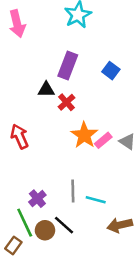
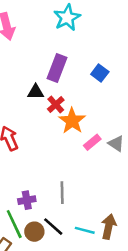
orange star: (84, 135) -> (72, 121), moved
purple cross: (37, 199) -> (27, 200), turned 30
cyan line: (96, 200) -> (85, 230), moved
brown arrow: (120, 225) -> (109, 227), turned 115

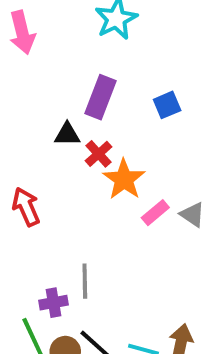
blue square: (100, 73) -> (167, 105), turned 30
gray line: (62, 193) -> (85, 281), moved

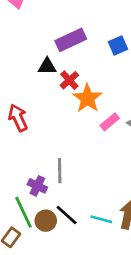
purple rectangle: (100, 97) -> (71, 40), turned 44
purple cross: (53, 303) -> (37, 186), turned 36

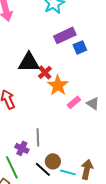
purple rectangle: (71, 40) -> (65, 35), moved
black triangle: (47, 66) -> (29, 62), size x1.6
brown circle: (46, 221) -> (53, 161), moved

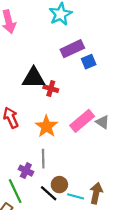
red cross: (45, 72) -> (51, 89), turned -32
orange star: (58, 85) -> (46, 126), moved
pink rectangle: (74, 102) -> (82, 121), size x1.6

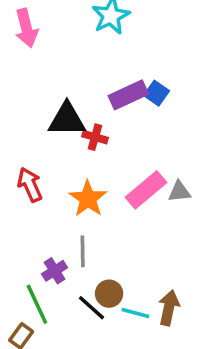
purple rectangle: (72, 49) -> (128, 95), moved
blue square: (89, 62) -> (157, 93), turned -32
gray triangle: (103, 122) -> (179, 192), turned -40
purple cross: (26, 171) -> (55, 271), turned 32

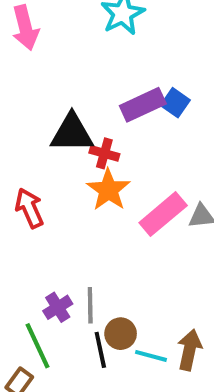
orange star: (88, 199) -> (108, 190), moved
gray line: (83, 251) -> (90, 305), moved
black line: (91, 308) -> (100, 350), turned 36

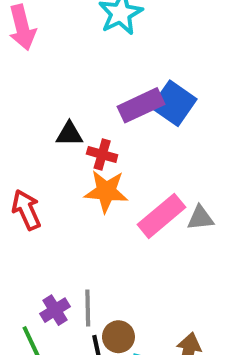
blue square: (175, 103) -> (174, 103), size x1.5
black triangle: (72, 133) -> (69, 134), size x0.6
orange star: (108, 190) -> (106, 191), turned -30

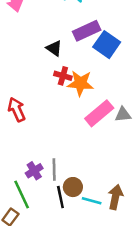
purple rectangle: (141, 105) -> (87, 31), moved
black triangle: (69, 134) -> (54, 48), moved, turned 35
orange star: (106, 191) -> (80, 83), moved

